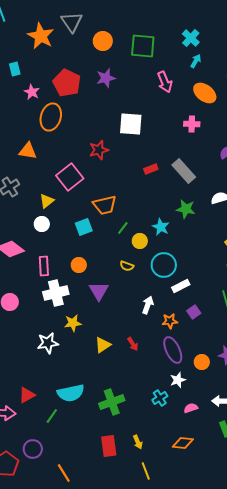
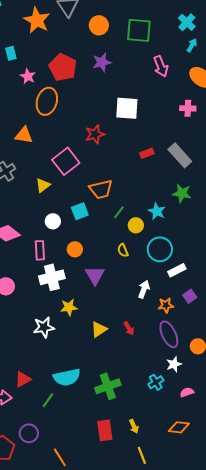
white circle: (42, 224) -> (53, 221), moved
yellow semicircle: (127, 266) -> (123, 250), turned 48

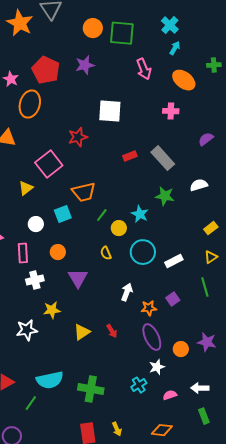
orange circle: (99, 25) -> (93, 28), moved
white rectangle: (177, 270) -> (174, 261), moved
white cross: (52, 277) -> (35, 280), size x0.7
green cross: (108, 386) -> (91, 389), turned 30

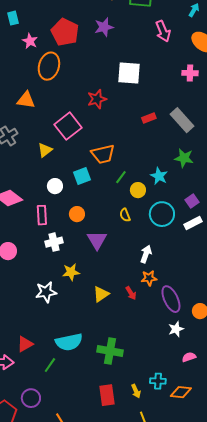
purple square: (173, 299) -> (192, 201), moved
orange star: (149, 308) -> (149, 278), moved
cyan cross: (139, 385) -> (158, 381), moved, turned 35

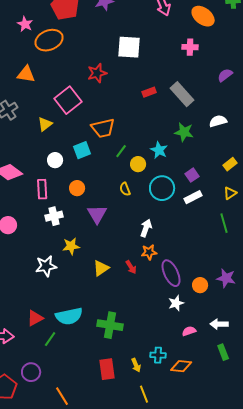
pink star: (30, 41) -> (25, 24), moved
orange ellipse: (49, 66) -> (49, 40), turned 52
red triangle: (25, 344) -> (35, 318), moved

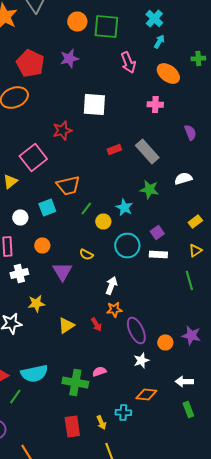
purple semicircle: (225, 75) -> (190, 132), turned 105
yellow semicircle: (125, 189) -> (86, 254), moved, turned -40
white rectangle: (193, 197) -> (158, 254), turned 30
pink semicircle: (189, 331) -> (99, 372), moved
orange diamond: (181, 366) -> (146, 394), moved

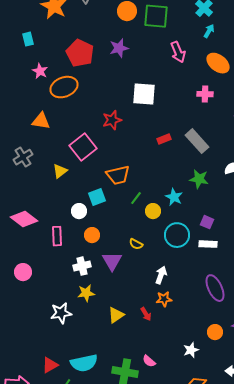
white circle: (20, 218) -> (79, 211), moved
purple square: (157, 232) -> (207, 222), turned -32
white cross: (19, 274) -> (82, 266), moved
purple ellipse: (136, 330) -> (215, 288), moved
pink semicircle: (99, 372) -> (149, 361), turned -120

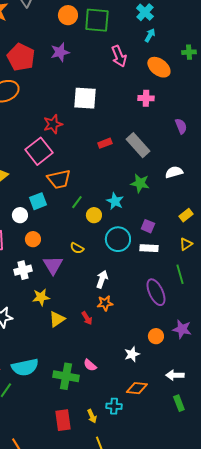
pink square: (83, 147) -> (39, 151), moved
yellow star: (86, 293) -> (41, 297), moved

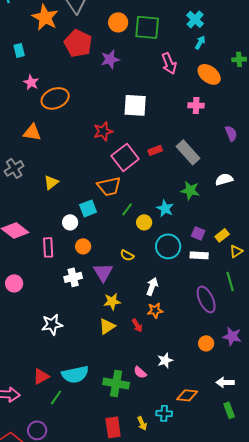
red pentagon: (21, 57) -> (78, 43), moved
pink square: (39, 151) -> (125, 157), moved
yellow rectangle: (186, 215) -> (222, 235), moved
yellow star: (41, 297) -> (112, 301), moved
white star: (132, 354) -> (165, 360), moved

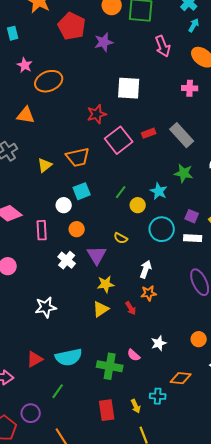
orange trapezoid: (109, 186) -> (78, 157), moved
white cross: (73, 277) -> (67, 260), turned -36
orange circle: (206, 343) -> (199, 339), moved
green line: (56, 397) -> (58, 391), moved

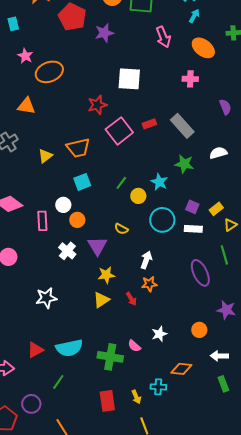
white circle: (64, 205) -> (63, 205), moved

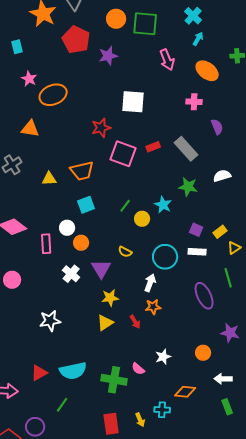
purple semicircle: (225, 107) -> (217, 127), moved
pink square: (119, 131) -> (123, 154), turned -32
yellow triangle: (45, 156) -> (49, 179), turned 35
cyan circle: (162, 220) -> (165, 257), moved

